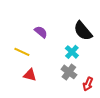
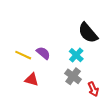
purple semicircle: (41, 32) -> (43, 53), moved
red arrow: (88, 84) -> (93, 89), turned -48

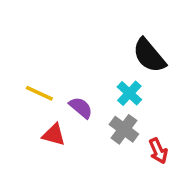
purple semicircle: (43, 53) -> (81, 108), moved

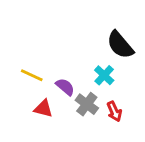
gray cross: (124, 129) -> (87, 104), moved
red arrow: (158, 151) -> (114, 111), moved

